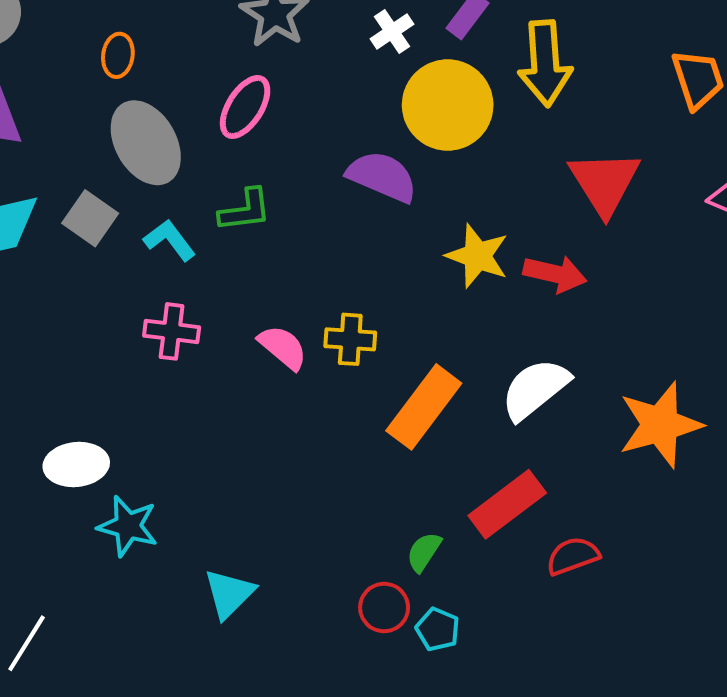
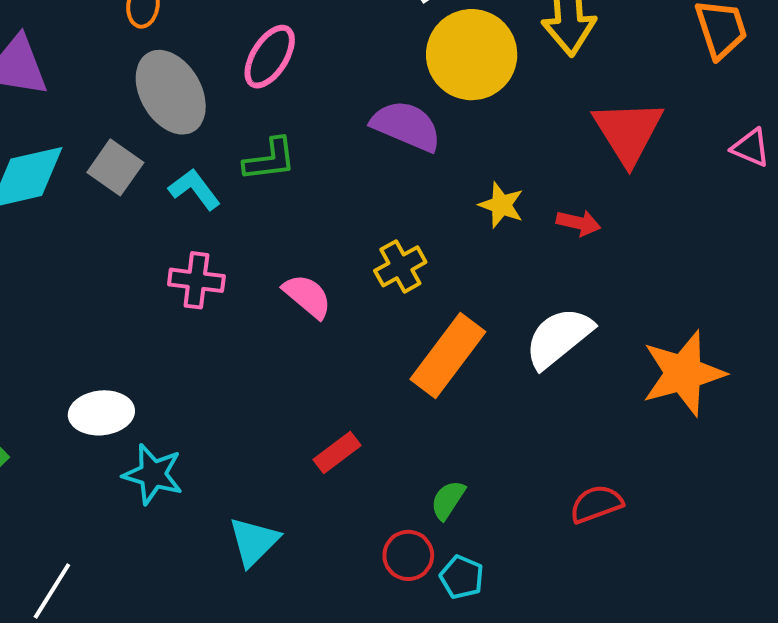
yellow star: (477, 256) -> (501, 205), size x0.7
red arrow: (555, 274) -> (578, 223), size x0.7
yellow cross: (350, 339) -> (400, 266), moved, turned -33
red rectangle: (507, 504) -> (337, 452), moved, size x0.6

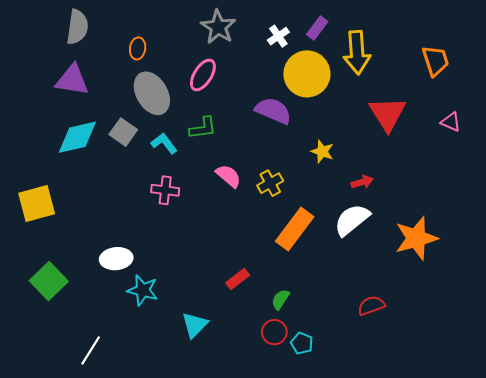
red arrow: (578, 223) -> (362, 182), moved, turned -30
pink semicircle: (307, 296) -> (228, 176), moved
green semicircle: (448, 500) -> (280, 299), moved

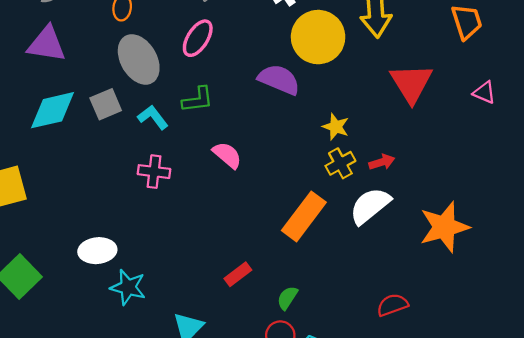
gray square: (123, 132) -> (106, 104), turned 32
yellow cross: (270, 183) -> (340, 163), moved

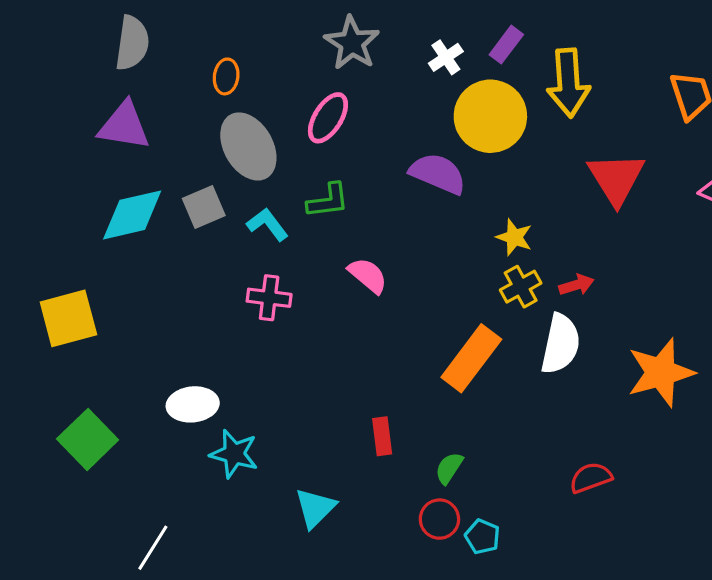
white semicircle: (370, 206) -> (560, 344), turned 141
red rectangle: (238, 274) -> (382, 436), turned -60

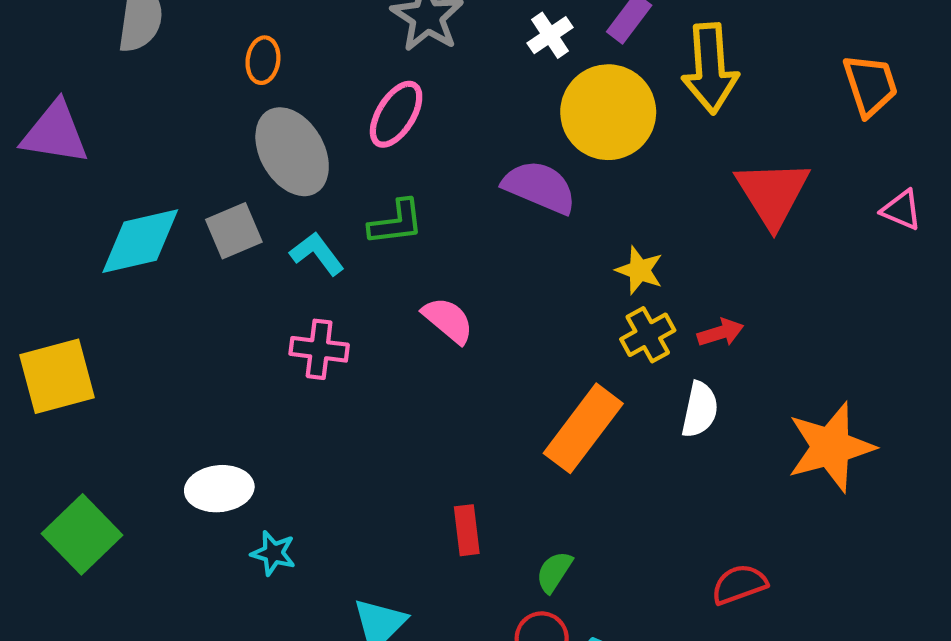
purple triangle: (124, 126) -> (55, 133), moved
white semicircle: (560, 344) -> (700, 410), size x0.7
cyan star: (234, 454) -> (273, 553), size x0.7

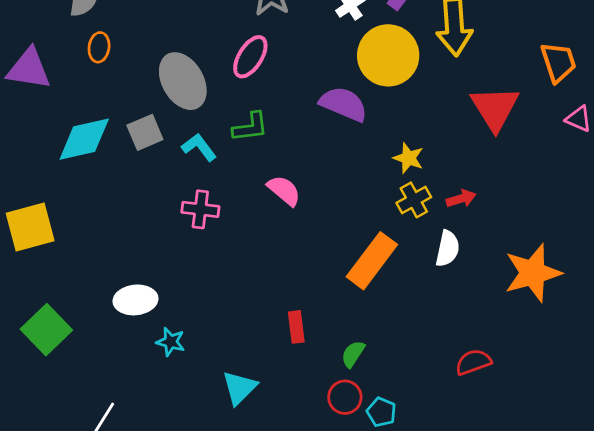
orange ellipse: (263, 60) -> (99, 47), moved
orange trapezoid: (870, 85) -> (558, 62), moved

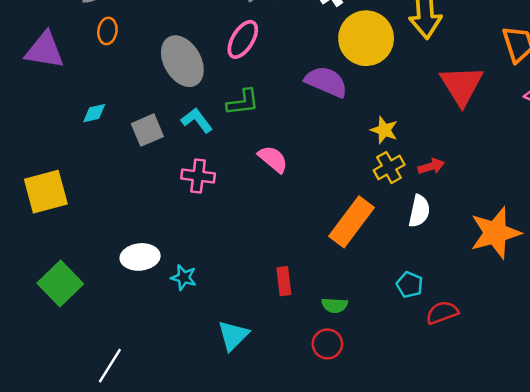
gray square: (145, 132) -> (147, 130), moved
cyan diamond: (84, 139) -> (94, 113), size x0.5
cyan star: (171, 342) -> (184, 277), moved
green semicircle: (353, 354) -> (335, 305), turned -120
cyan pentagon: (381, 412) -> (410, 285), moved

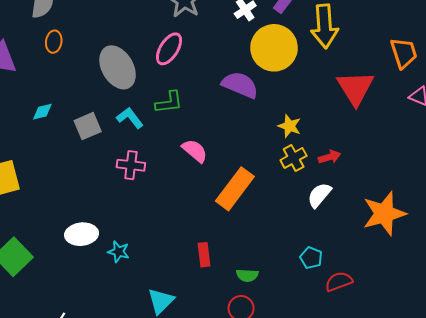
white semicircle: (419, 211) -> (319, 195), turned -152
orange rectangle: (352, 222) -> (235, 189), moved

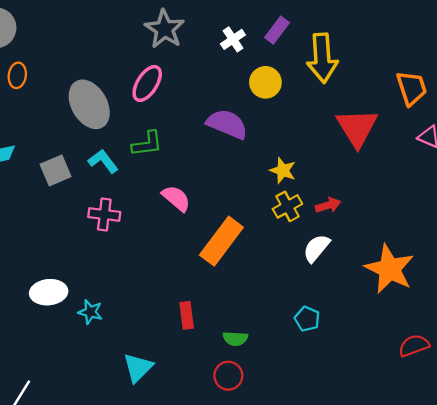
yellow circle: (274, 48) -> (265, 82), size x0.6
orange star: (384, 214) -> (390, 269), turned -30
red semicircle: (339, 281) -> (414, 346), moved

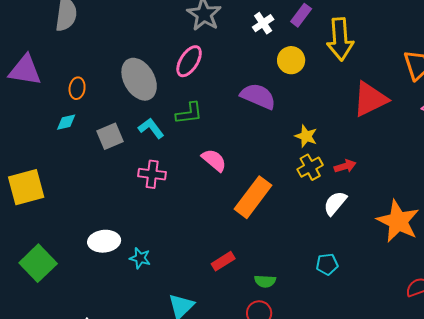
orange ellipse: (17, 75) -> (77, 88), moved
red triangle: (357, 128) -> (370, 99), turned 36
red rectangle: (187, 315) -> (223, 261), turned 65
cyan pentagon: (307, 319) -> (327, 264), turned -30

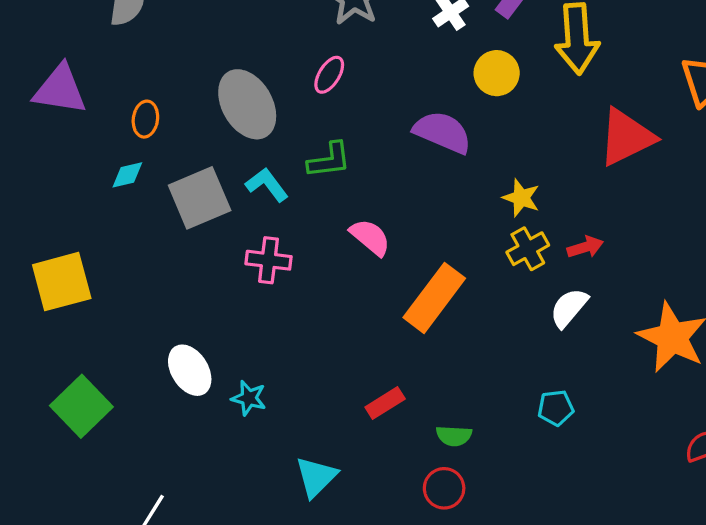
pink ellipse: (189, 61) -> (329, 75), size x0.7
gray square: (110, 136) -> (200, 198), size x1.4
white ellipse: (104, 241) -> (190, 370), turned 64

